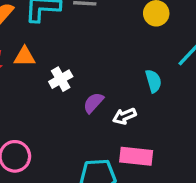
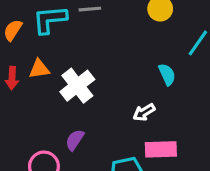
white cross: (61, 79) -> (77, 86), size x1.5
purple semicircle: (93, 103) -> (75, 140), moved

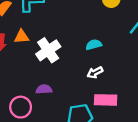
cyan semicircle: (167, 74) -> (94, 45), moved, turned -84
purple semicircle: (75, 140) -> (44, 89), turned 49

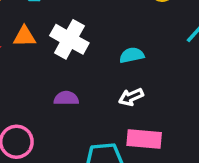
white cross: (48, 50) -> (69, 39), moved, turned -30
purple semicircle: (44, 89) -> (66, 98), moved

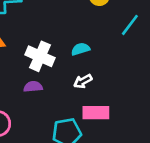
white cross: (69, 39) -> (40, 56), moved

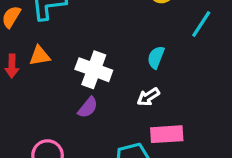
cyan semicircle: (80, 49) -> (156, 57), moved, turned -48
purple semicircle: (33, 87) -> (88, 107), turned 138

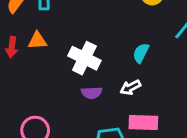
purple semicircle: (88, 107) -> (92, 93), moved, turned 42

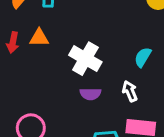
white arrow: (130, 87) -> (130, 91), turned 90

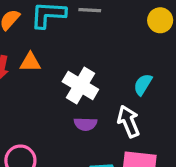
white arrow: (130, 91) -> (128, 121), size x1.4

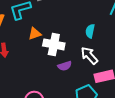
orange triangle: (30, 62) -> (35, 34), moved

